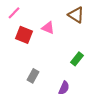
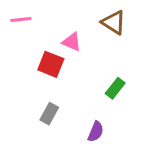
pink line: (14, 13) -> (21, 19), turned 40
red square: (24, 35) -> (51, 64), moved

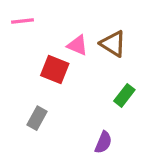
brown triangle: (114, 22) -> (113, 44), moved
gray rectangle: (49, 114) -> (37, 118), moved

